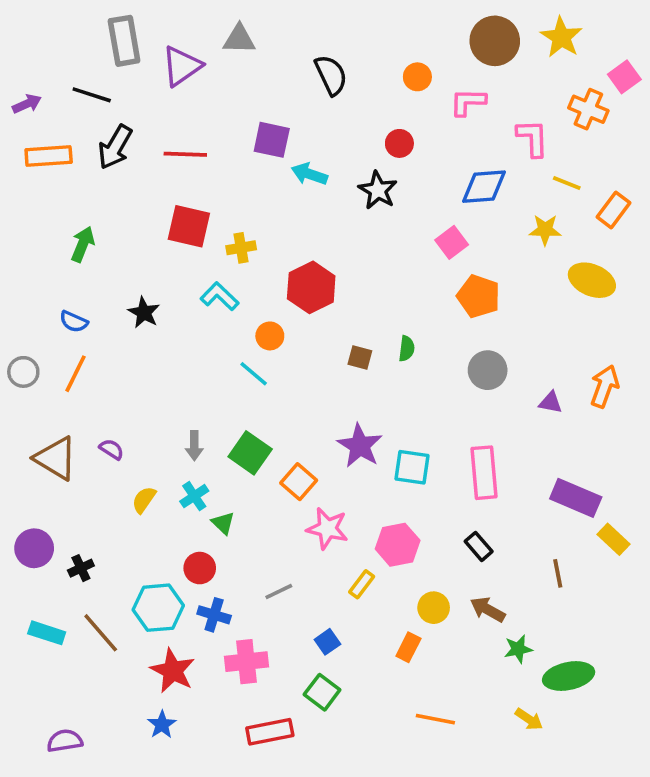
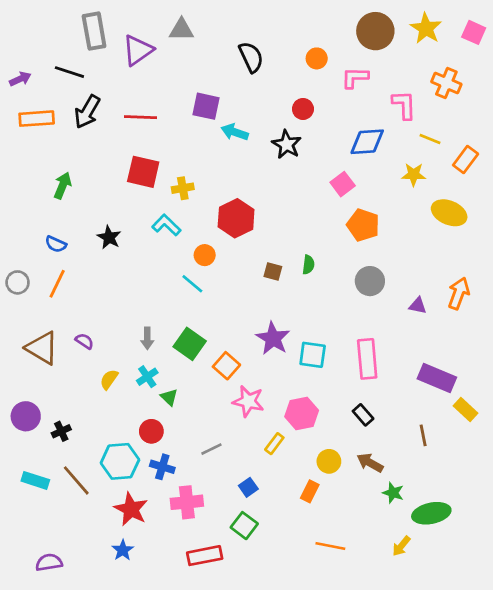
pink square: (624, 77) -> (474, 32), moved, turned -30
green star: (518, 649) -> (393, 493), turned 30
yellow arrow: (529, 719) -> (401, 546), turned 95

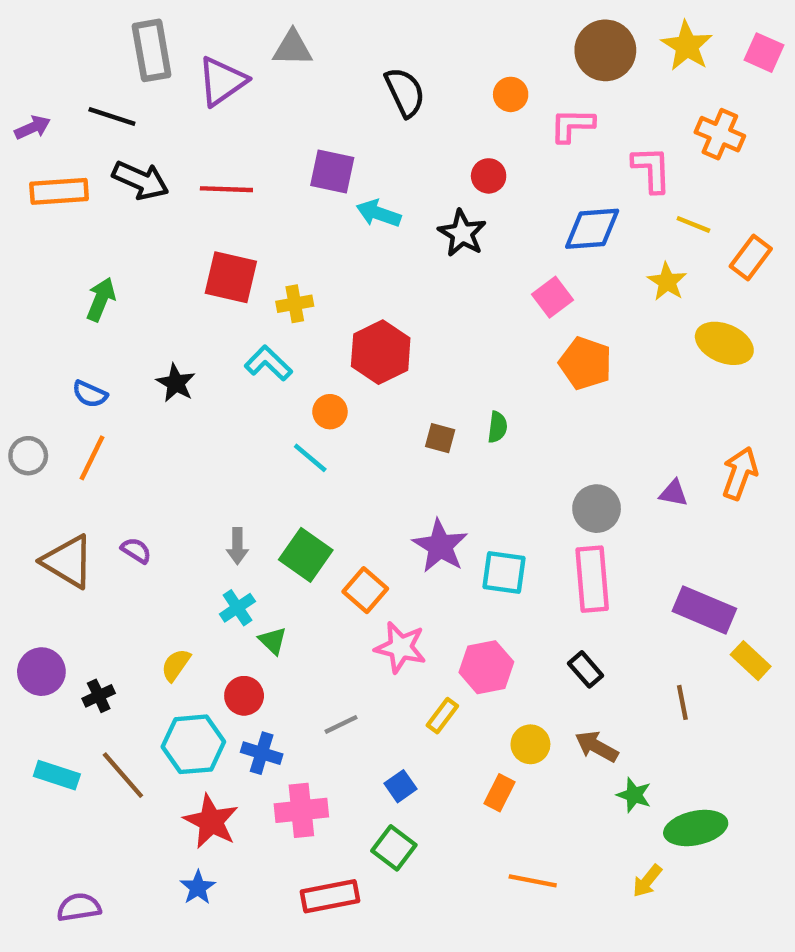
black arrow: (87, 112) -> (141, 180), turned -96
yellow star: (414, 175) -> (667, 282), turned 30
gray circle: (370, 281) -> (597, 509), moved
yellow semicircle: (109, 379) -> (176, 665), moved

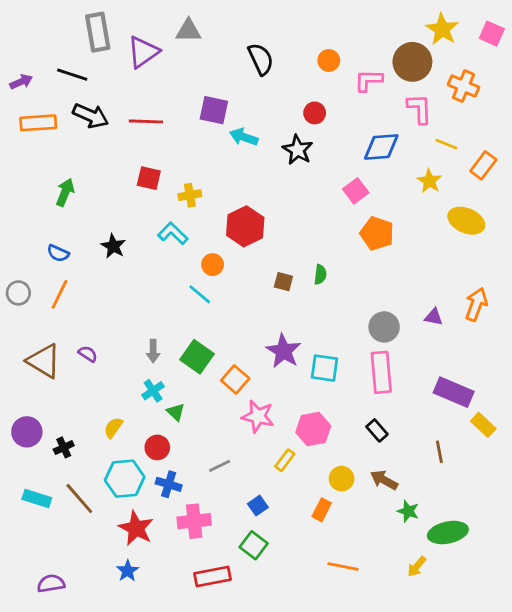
brown circle: (605, 50) -> (412, 62), moved
red square: (231, 277) -> (149, 178), size x0.7

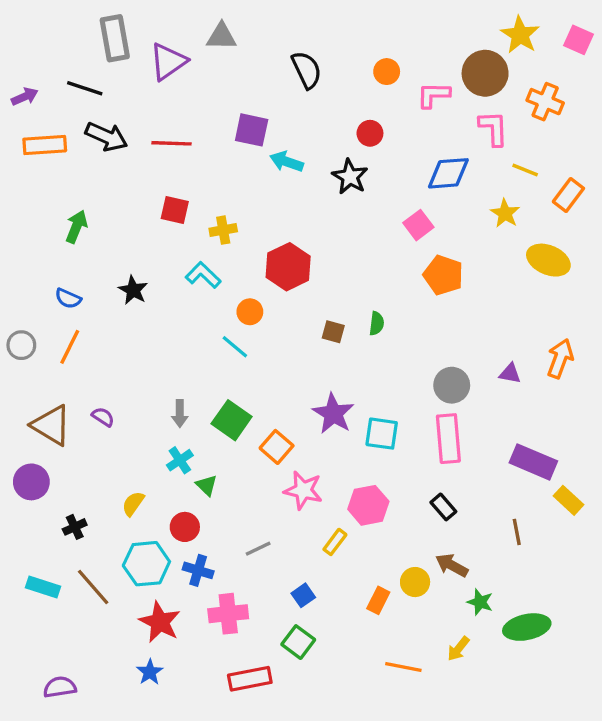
purple circle: (27, 432) -> (31, 482), moved
yellow circle: (342, 479) -> (415, 582), moved
yellow arrow: (417, 567) -> (458, 649), moved

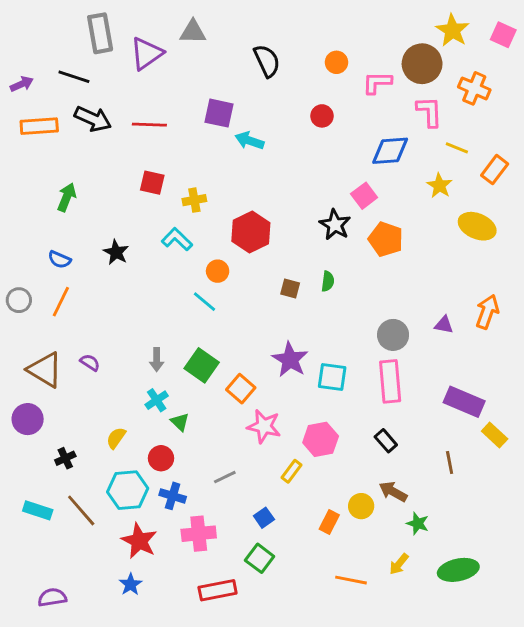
black star: (350, 177) -> (335, 225), moved
green ellipse: (527, 627) -> (458, 570), moved

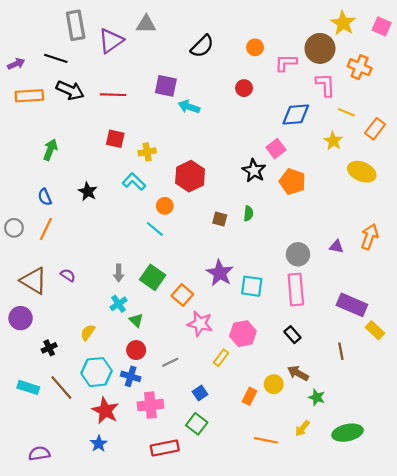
black semicircle: (267, 61) -> (202, 46), turned 70
blue semicircle: (59, 260) -> (45, 197), turned 42
red circle: (161, 458) -> (136, 350), moved

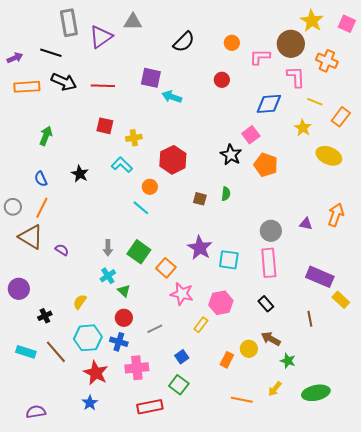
brown triangle: (34, 281) -> (31, 237), moved

